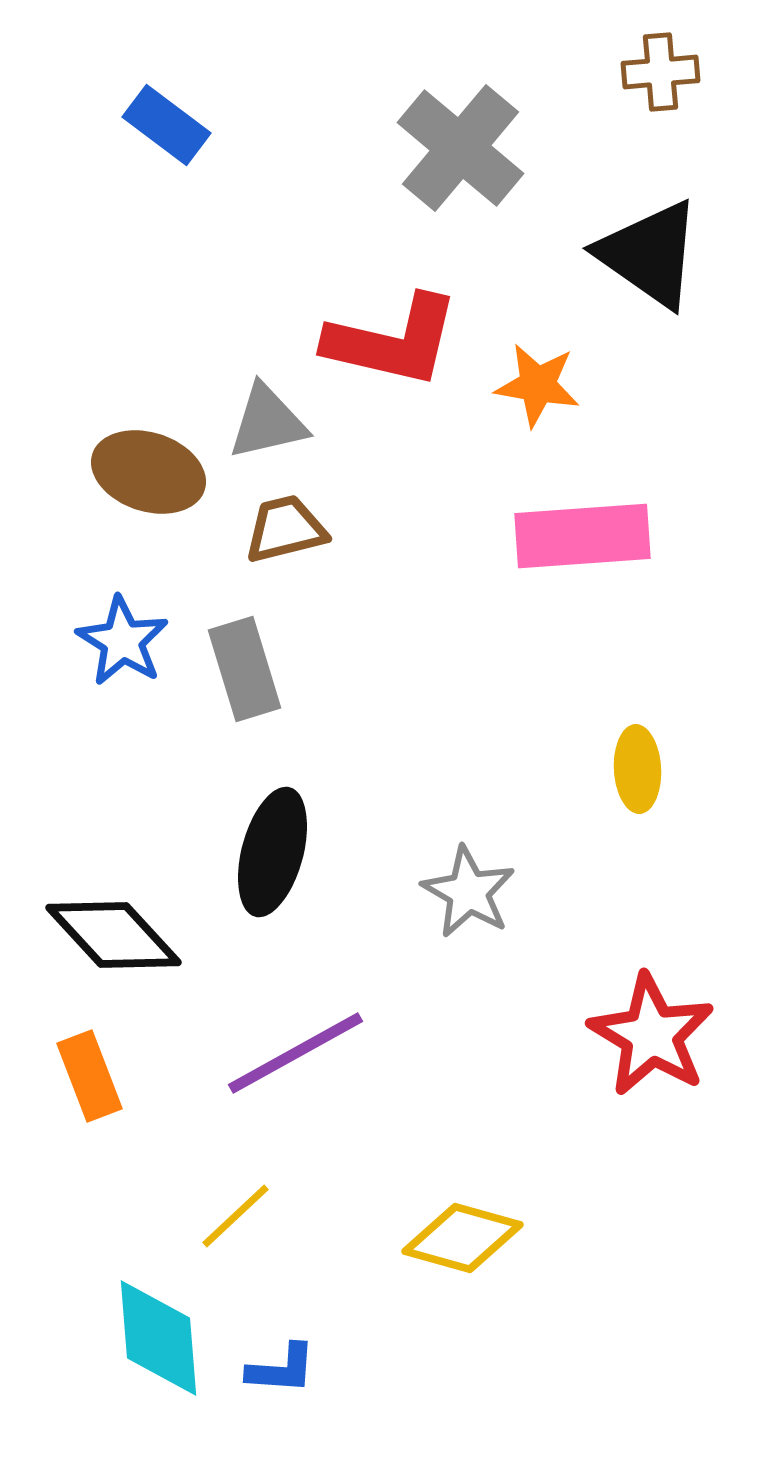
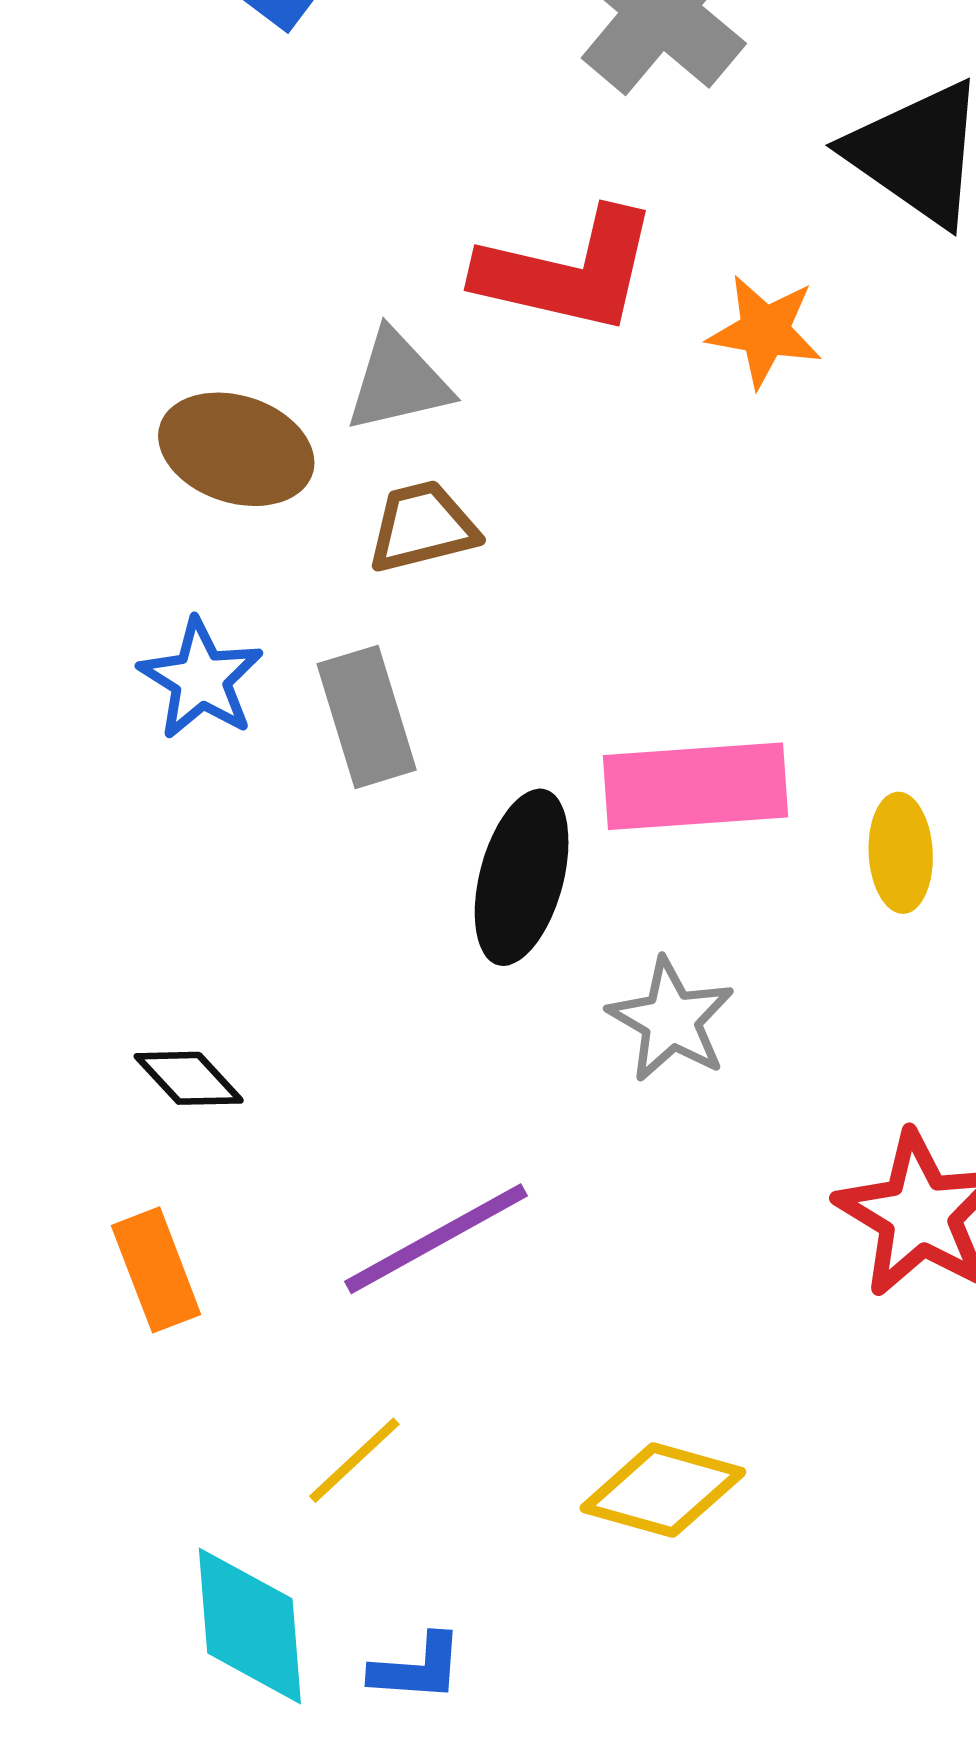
pink rectangle: (582, 536) -> (696, 786), moved
black ellipse: (272, 852) -> (522, 877), moved
black diamond: (114, 935) -> (189, 1078), size x0.6

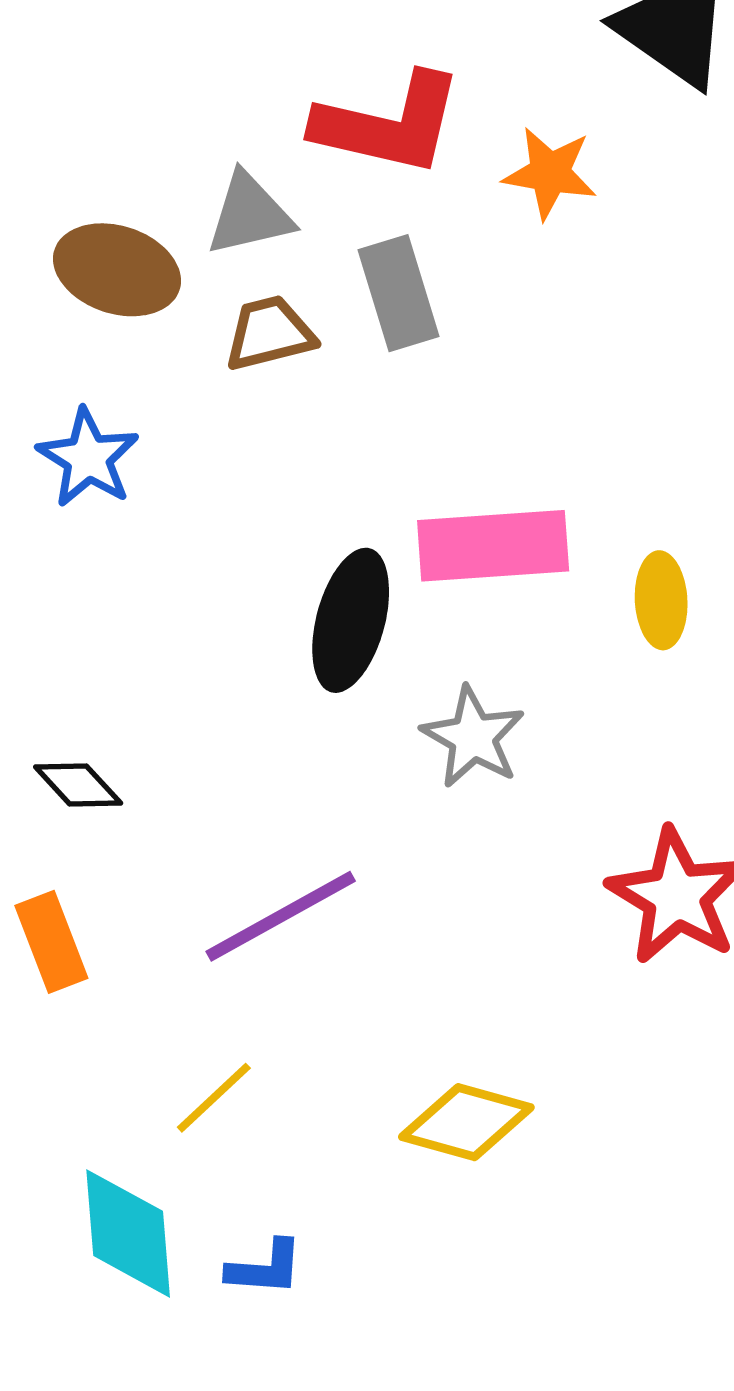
gray rectangle: (367, 717) -> (399, 293), moved

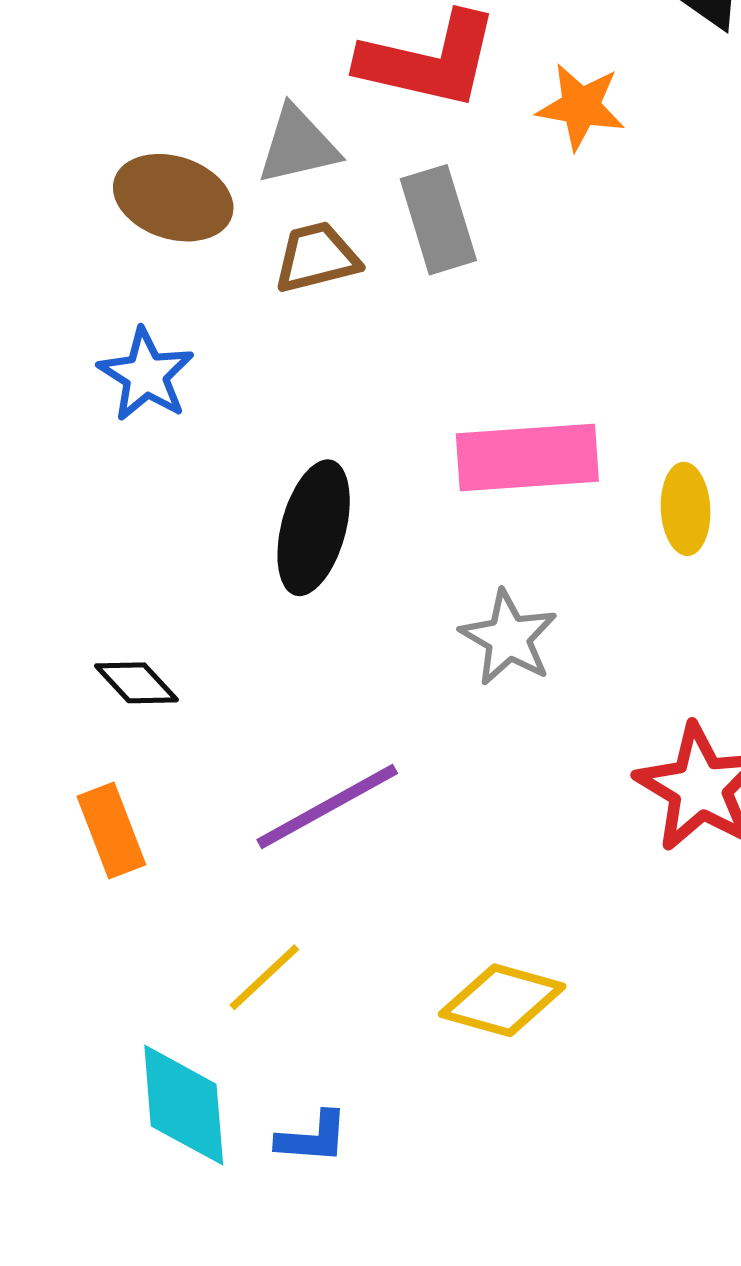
black ellipse: (351, 620) -> (314, 528), moved

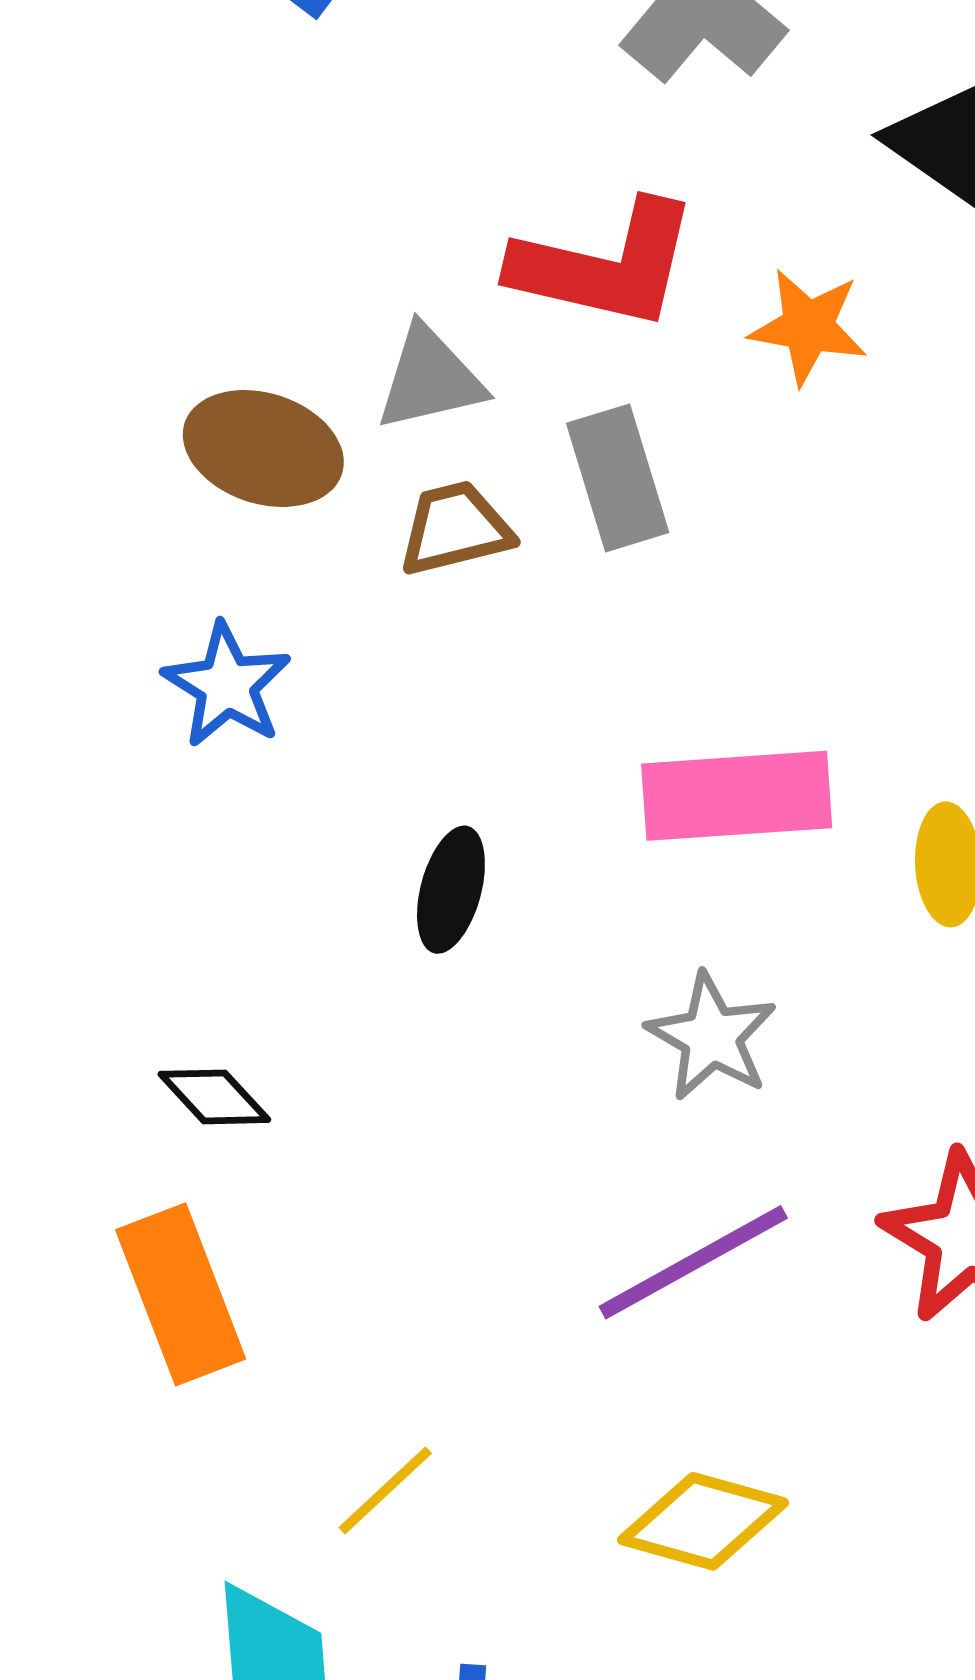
black ellipse: (314, 528) -> (451, 890), size x0.7
purple line: (327, 806) -> (693, 1262), moved
orange rectangle: (111, 831) -> (181, 1294), size x1.4

